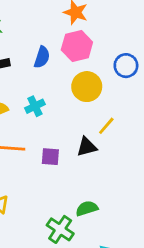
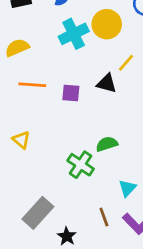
cyan cross: (35, 106) -> (74, 34), moved, size x1.5
black triangle: (87, 147) -> (107, 83), turned 30

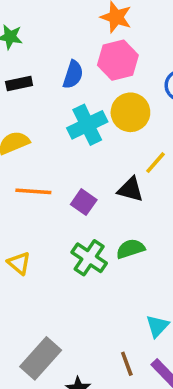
purple square: (71, 93) -> (84, 202), turned 30
green semicircle: (107, 144) -> (130, 249), moved
green cross: (81, 165) -> (89, 258), moved

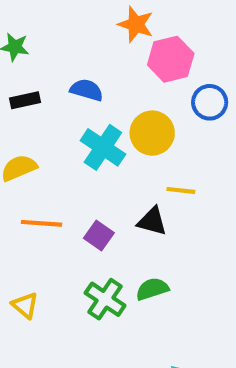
pink hexagon: (118, 60) -> (171, 59), moved
blue semicircle: (73, 75) -> (87, 90), turned -92
cyan cross: (87, 125) -> (103, 147), turned -30
yellow line: (156, 163) -> (181, 190), turned 55

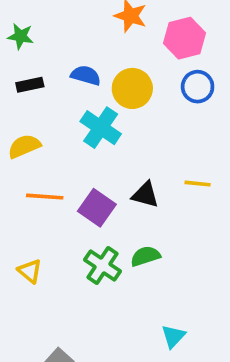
pink hexagon: (171, 59) -> (184, 38), moved
yellow circle: (152, 133) -> (132, 88), moved
yellow line: (181, 190) -> (198, 184), moved
purple square: (99, 236) -> (97, 208), size x1.4

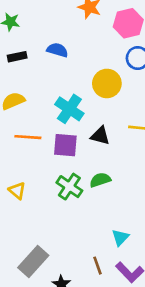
yellow circle: (132, 88) -> (107, 83), moved
cyan cross: (101, 128) -> (69, 109), moved
purple square: (97, 208) -> (65, 145), turned -30

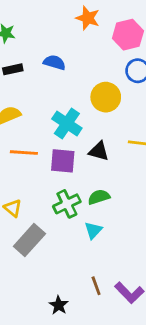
green cross: (69, 187) -> (67, 204), turned 30
cyan triangle: (120, 237) -> (93, 230), moved
gray rectangle: (33, 262) -> (29, 240), moved

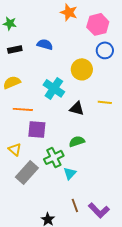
purple square: (63, 161) -> (37, 129), moved
green cross: (67, 204) -> (54, 157), moved
cyan triangle: (93, 230) -> (70, 173), moved

